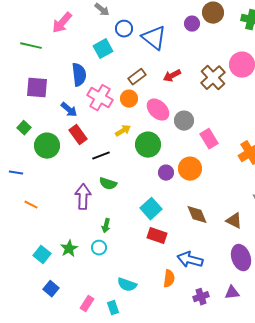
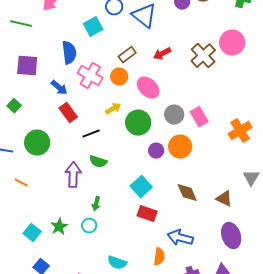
gray circle: (184, 121) -> (174, 115), moved
green circle: (47, 146) -> (37, 143), moved

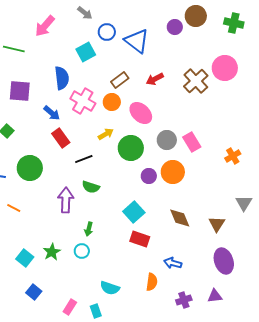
orange cross: (240, 131) -> (233, 156), size x0.7
brown triangle: (224, 199) -> (217, 224), turned 36
blue arrow: (180, 238) -> (173, 263), size x0.7

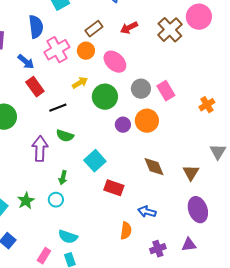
pink cross: (83, 101) -> (57, 50), turned 30
cyan square: (134, 212) -> (95, 161), moved
cyan semicircle: (110, 288) -> (68, 237), moved

